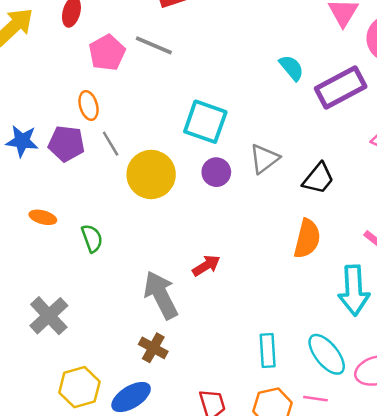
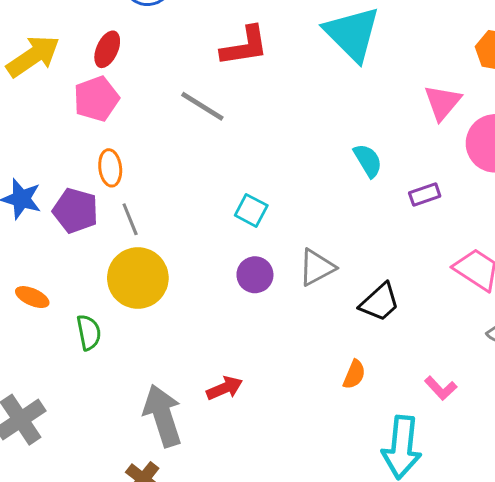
pink pentagon: (107, 53) -> (96, 99), moved
purple rectangle: (341, 88) -> (425, 194), size x0.5
cyan square: (205, 122) -> (251, 210), size x0.6
yellow circle: (151, 174) -> (138, 278), moved
orange semicircle: (307, 239) -> (354, 374), size x0.6

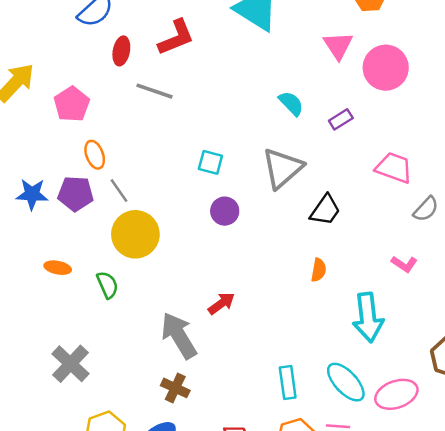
red ellipse: (107, 49) -> (121, 51), moved
gray triangle: (317, 267) -> (282, 168), moved, size x1.4
pink L-shape: (441, 388) -> (404, 264), moved

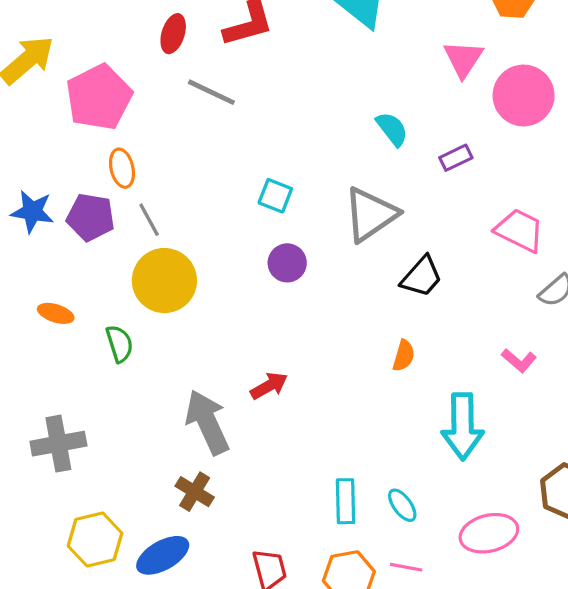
pink pentagon: (72, 104) -> (99, 97), size x1.4
gray cross: (70, 364) -> (58, 444), turned 30
cyan ellipse: (346, 382) -> (402, 505), moved, size x0.6

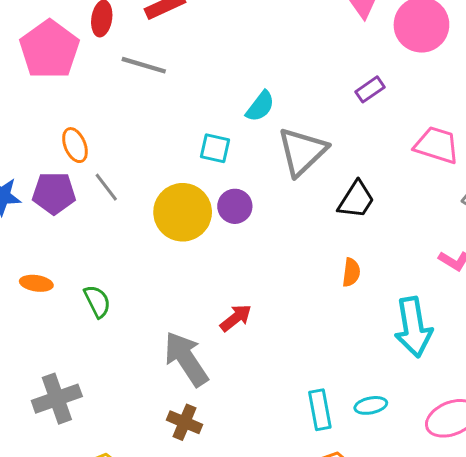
pink pentagon: (99, 97) -> (49, 50), moved
cyan semicircle: (392, 129) -> (260, 106), moved, turned 84
yellow circle: (164, 281) -> (183, 212), moved
cyan ellipse: (402, 505) -> (371, 405), turned -56

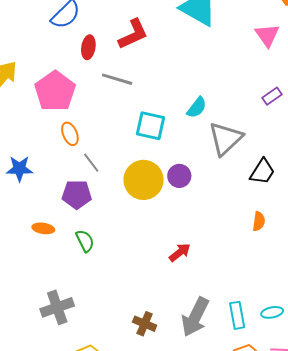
pink pentagon: (49, 50) -> (55, 91), moved
cyan square: (215, 148) -> (151, 126), moved, size x1.4
purple pentagon: (54, 193) -> (77, 194), moved
gray arrow: (186, 359) -> (195, 317), moved, turned -120

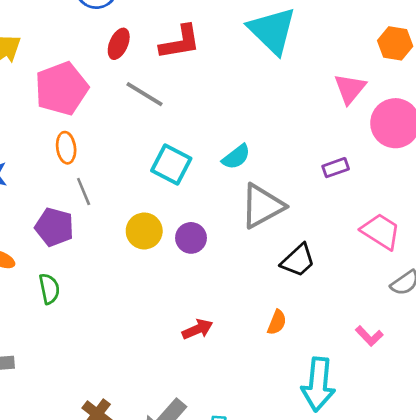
yellow circle: (144, 180) -> (144, 231), size x0.7
red arrow: (180, 252) -> (197, 329), moved

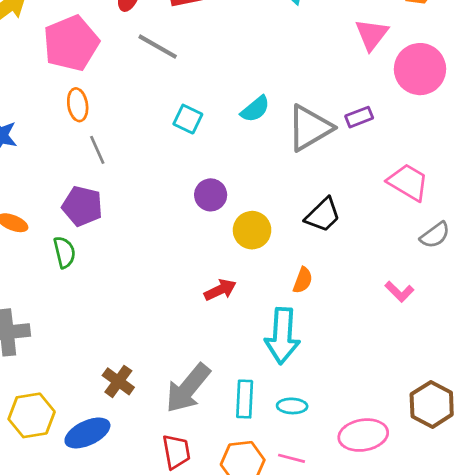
cyan square: (171, 165) -> (188, 119), size x0.7
gray triangle: (262, 206) -> (310, 128), moved
purple pentagon: (54, 227) -> (82, 206), moved
yellow circle: (144, 231) -> (252, 230), moved
cyan arrow: (318, 384) -> (282, 336), moved

